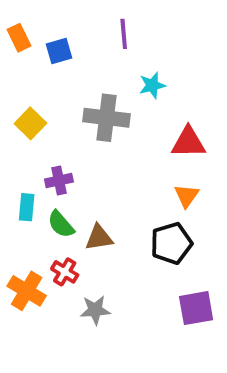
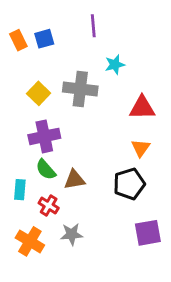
orange rectangle: (19, 38) -> (18, 40), moved
yellow square: (30, 123) -> (39, 93), moved
purple cross: (59, 181) -> (44, 136), size x1.5
cyan rectangle: (27, 207) -> (20, 190), moved
orange cross: (27, 291) -> (30, 241), moved

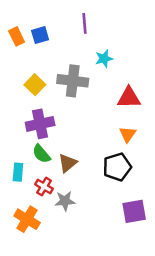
brown triangle: (74, 180) -> (68, 163), turned -30
gray star: (72, 234) -> (65, 201), moved

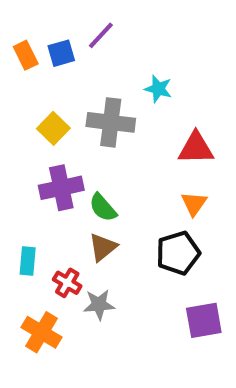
purple line: (84, 23) -> (101, 35), moved, turned 48
cyan star: (104, 59) -> (158, 89), turned 30
green semicircle: (41, 154) -> (103, 208), moved

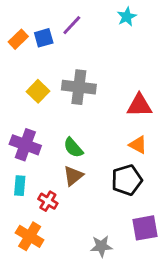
orange rectangle: (26, 55) -> (18, 39), turned 72
cyan star: (158, 89) -> (127, 17), moved, turned 30
purple cross: (61, 188) -> (25, 145), moved, turned 32
orange triangle: (194, 204) -> (138, 145), turned -36
gray star: (99, 305) -> (101, 246), moved

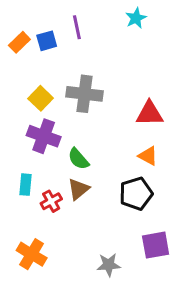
purple line: (72, 25) -> (77, 27), turned -55
purple cross: (25, 145) -> (44, 136), moved
cyan rectangle: (20, 186) -> (25, 185), moved
red cross: (48, 201) -> (51, 201), moved, turned 30

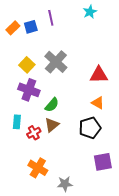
gray cross: (84, 94) -> (56, 62), turned 35
green semicircle: (78, 159) -> (52, 105), turned -98
orange cross: (32, 254) -> (38, 168), moved
gray star: (109, 265) -> (65, 184), moved

